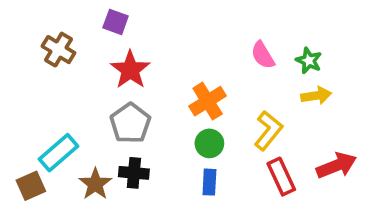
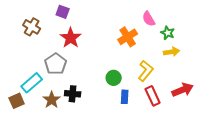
pink semicircle: (263, 55) -> (149, 19), moved
orange cross: (208, 101) -> (128, 37), moved
gray pentagon: (130, 123) -> (56, 64), moved
blue rectangle: (209, 182) -> (125, 97), moved

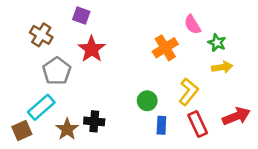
gray pentagon: (56, 64) -> (57, 71), moved

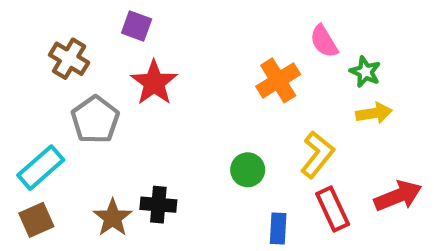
cyan rectangle: (41, 107) -> (41, 168), moved
blue rectangle: (161, 125) -> (278, 229), moved

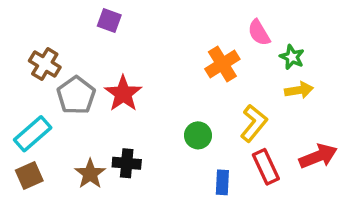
brown cross: (69, 59) -> (45, 64), moved
red star: (154, 83) -> (123, 94), moved

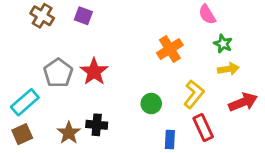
pink semicircle: (259, 33) -> (207, 14), moved
brown cross: (45, 64) -> (42, 16), moved
red arrow: (318, 156) -> (243, 102), moved

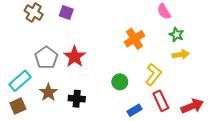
red arrow: (243, 102) -> (192, 106), moved
brown star: (69, 133) -> (48, 92), moved
blue rectangle: (170, 139) -> (135, 110), turned 56

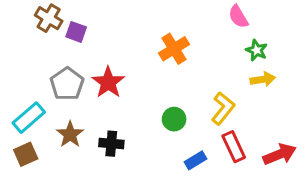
purple square: (66, 13) -> (76, 32), moved
orange cross: (135, 39) -> (174, 49), moved

